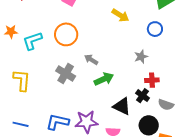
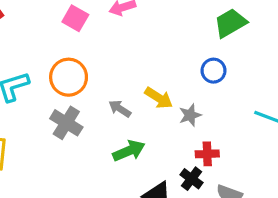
yellow arrow: (120, 15) -> (159, 98), moved
gray arrow: (91, 60) -> (120, 109), moved
gray cross: (66, 74) -> (66, 123), moved

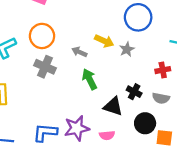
blue circle: (213, 71) -> (138, 17), size x1.6
green arrow: (129, 151) -> (90, 79), turned -85
red cross: (207, 154) -> (163, 70), moved

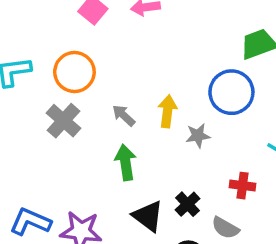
yellow arrow: (104, 41) -> (167, 111), turned -126

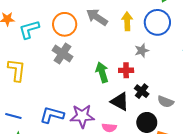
yellow arrow: (167, 111) -> (127, 21), moved
gray arrow: (124, 115) -> (97, 17), moved, size x1.5
red cross: (243, 186) -> (126, 70), moved

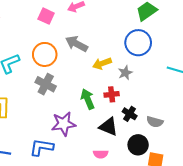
yellow arrow: (127, 21) -> (102, 63), moved, turned -102
purple star: (82, 116) -> (64, 124), moved

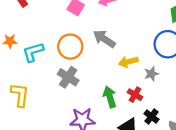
red cross: (112, 94) -> (135, 95), turned 32

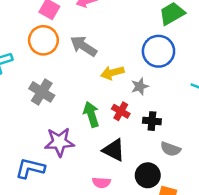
orange circle: (70, 47) -> (43, 40), moved
black cross: (151, 117) -> (152, 121), moved, turned -32

